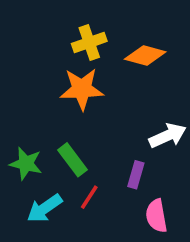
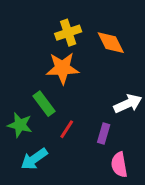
orange diamond: (145, 55) -> (111, 43), turned 48
green rectangle: (73, 160) -> (44, 104), moved
red line: (89, 197) -> (67, 129), moved

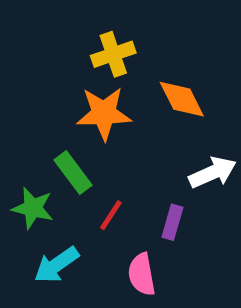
orange diamond: (111, 43) -> (182, 99), moved
pink semicircle: (119, 165) -> (142, 274), moved

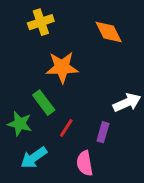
yellow cross: (113, 54) -> (41, 22), moved
orange diamond: (182, 99) -> (109, 32), moved

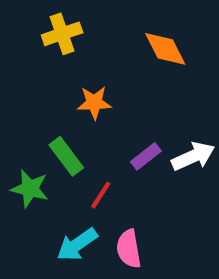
orange star: (62, 67) -> (94, 103), size x0.7
purple rectangle: (103, 132) -> (146, 156), moved, turned 36
cyan arrow: (34, 158) -> (77, 244), moved

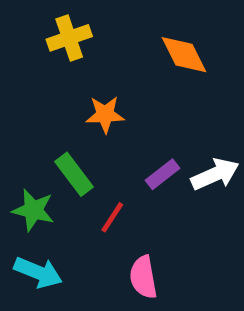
cyan arrow: (77, 244) -> (38, 272), moved, turned -123

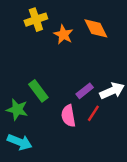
orange star: (105, 114) -> (63, 35), moved, turned 30
red line: (112, 217) -> (93, 113), moved
pink semicircle: (143, 277) -> (68, 116), moved

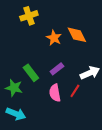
orange diamond: (96, 28) -> (77, 35), moved
orange star: (63, 35) -> (54, 38), moved
purple rectangle: (85, 91) -> (57, 69), moved

